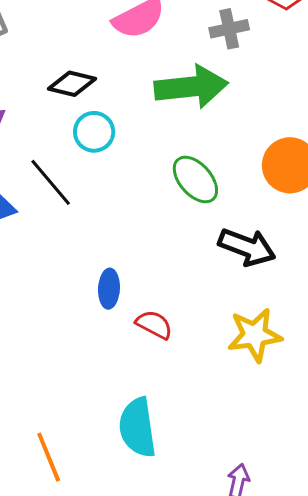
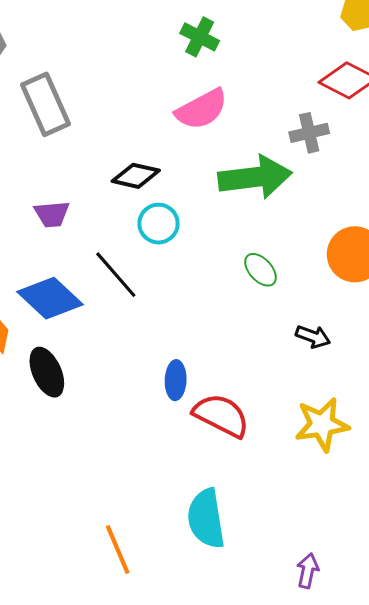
gray cross: (229, 29) -> (309, 133), moved
green ellipse: (195, 179) -> (261, 270), size x0.7
black arrow: (247, 247) -> (313, 337), size x0.6
red semicircle: (154, 325) -> (221, 415), size x1.5

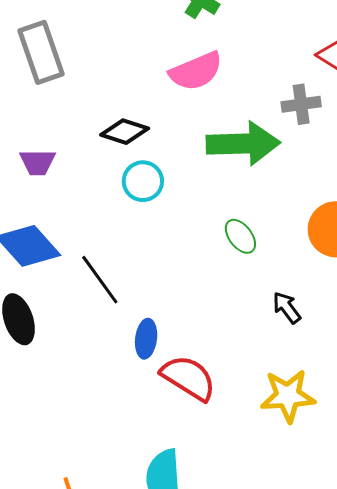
black line: (116, 275) -> (100, 280), moved
black arrow: (313, 337) -> (287, 308), turned -152

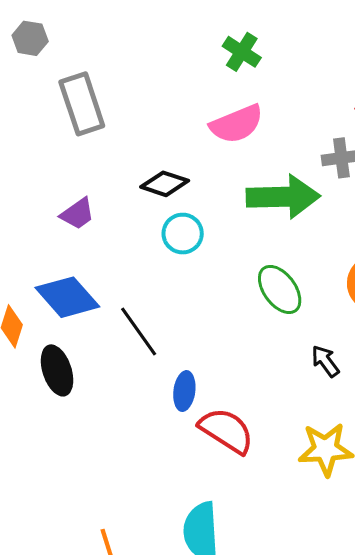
purple trapezoid: (38, 162) -> (77, 214), turned -36
green ellipse: (240, 236) -> (280, 289), size x1.4

